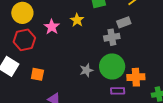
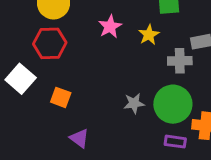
yellow star: (77, 20) -> (149, 35), moved
pink star: (52, 27) -> (110, 26), moved

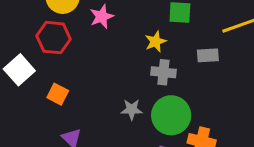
pink star: (110, 26) -> (102, 17), moved
gray cross: (180, 61) -> (163, 72), moved

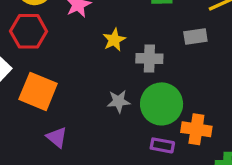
yellow star: (156, 42) -> (114, 40), moved
orange square: (58, 94) -> (38, 91), size x1.6

